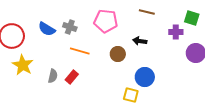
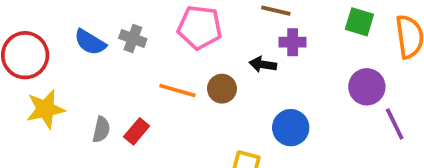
purple cross: (176, 32) -> (293, 42), moved
orange line: (80, 51) -> (177, 91), moved
yellow star: (23, 65) -> (46, 109), turned 30
blue circle: (145, 77) -> (291, 128), moved

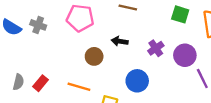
purple cross: (293, 42) -> (156, 48), moved, turned -35
orange line: (177, 91) -> (79, 87), moved

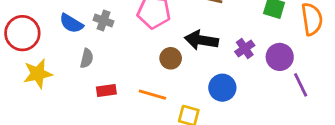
black arrow: (120, 41) -> (201, 40), size x1.6
gray semicircle: (18, 82) -> (87, 58), moved
red rectangle: (41, 83) -> (106, 90), turned 42

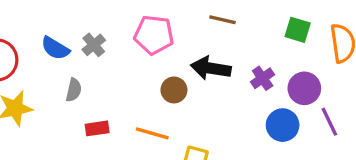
gray cross: (103, 21) -> (94, 45), turned 30
blue circle: (222, 88) -> (283, 125), moved

